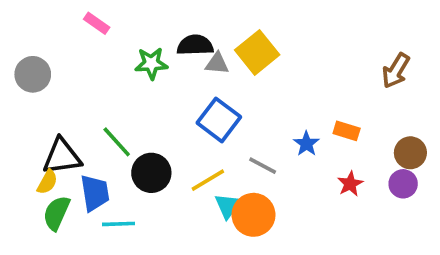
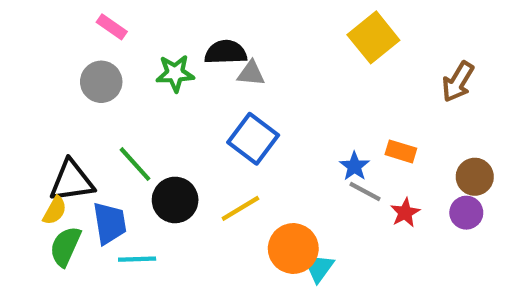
yellow square: (257, 52) -> (373, 37), moved
gray circle: (33, 74) -> (101, 82), moved
gray line: (263, 166) -> (365, 192), moved
cyan triangle: (228, 206) -> (319, 268), moved

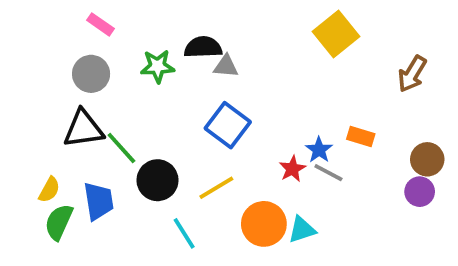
black triangle: (72, 181) -> (83, 129), moved
red star: (405, 213) -> (292, 169), moved
cyan line: (137, 259) -> (184, 233), moved, turned 60
cyan triangle: (319, 268) -> (302, 230), moved, turned 36

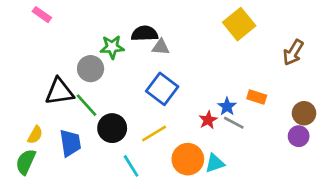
pink rectangle: (101, 24) -> (42, 15), moved
gray circle: (91, 74) -> (91, 69), moved
green semicircle: (59, 222) -> (26, 162), moved

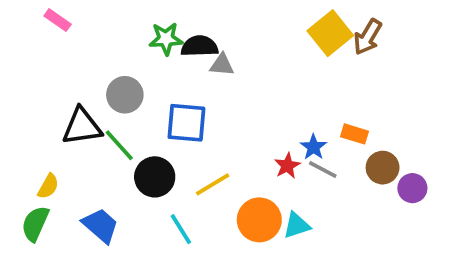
green star: (112, 47) -> (166, 39), moved
brown arrow: (293, 52) -> (368, 37), moved
blue square: (162, 89) -> (186, 123), moved, turned -32
brown circle: (304, 113) -> (383, 168), moved
blue trapezoid: (70, 143) -> (101, 225), moved, turned -40

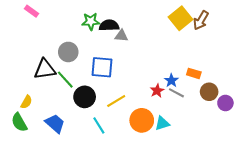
green semicircle: (35, 224) -> (19, 122), turned -54

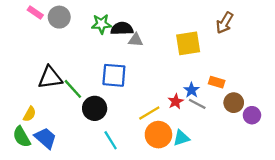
yellow square: (181, 18) -> (188, 43), moved, turned 30
gray circle: (68, 52) -> (59, 17), moved
yellow line: (116, 101) -> (149, 113), moved
blue trapezoid: (55, 123) -> (46, 138), moved

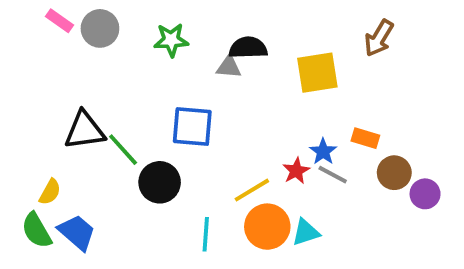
black semicircle: (122, 29) -> (248, 48), moved
cyan line: (111, 140) -> (206, 234), moved, turned 36

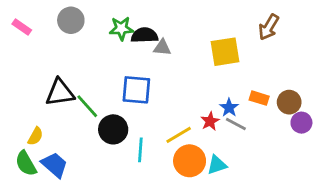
pink rectangle: (60, 21) -> (22, 27), moved
black semicircle: (248, 48) -> (145, 35), moved
brown circle: (394, 173) -> (289, 102), moved
purple circle: (425, 194) -> (301, 123), moved
cyan line: (206, 234) -> (140, 150), moved

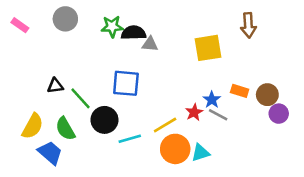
brown arrow: (269, 27) -> (248, 25), turned -35
black triangle: (60, 93) -> (55, 86), size x0.6
yellow semicircle: (35, 136) -> (33, 126), size x1.5
cyan line: (140, 150) -> (130, 139), turned 70
green semicircle: (26, 164) -> (65, 129), moved

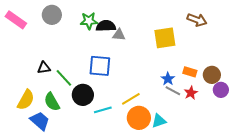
pink rectangle: (20, 25) -> (16, 20), size x1.5
brown arrow: (248, 25) -> (197, 20), turned -66
red star: (194, 112) -> (191, 93), moved

